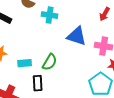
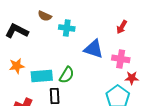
cyan rectangle: (25, 63) -> (42, 76), size x1.5

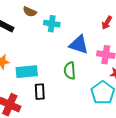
green semicircle: (67, 75) -> (70, 71), moved, turned 144

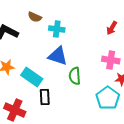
blue triangle: (79, 45) -> (58, 56), moved
cyan rectangle: (27, 72) -> (32, 77), turned 40

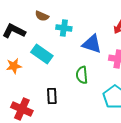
blue triangle: (58, 56) -> (92, 44), moved
cyan rectangle: (32, 77) -> (42, 54), moved

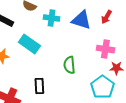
blue triangle: (92, 44) -> (81, 20), moved

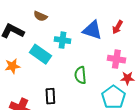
cyan cross: (51, 18) -> (62, 40), moved

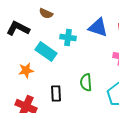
orange star: (12, 66) -> (26, 70), moved
green semicircle: (80, 75) -> (86, 82), moved

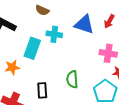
brown semicircle: (46, 13) -> (42, 10), moved
cyan rectangle: (46, 51) -> (32, 48), turned 75

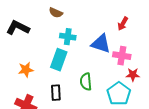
blue triangle: (84, 24) -> (101, 44), moved
cyan rectangle: (32, 48) -> (59, 60), moved

